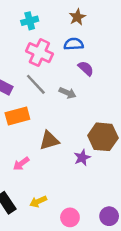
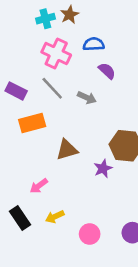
brown star: (77, 17) -> (70, 15), moved
pink arrow: (21, 164) -> (39, 186), moved

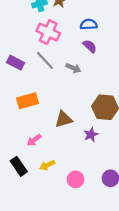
blue semicircle: (94, 44) -> (89, 24), moved
orange rectangle: (32, 123) -> (28, 101), moved
brown triangle: (67, 150) -> (64, 119), moved
purple star: (103, 168) -> (91, 135), moved

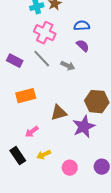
purple star: (91, 135) -> (84, 127), size x1.6

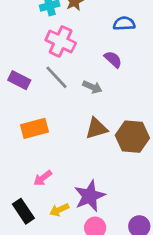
blue semicircle: (82, 26) -> (124, 24), moved
brown triangle: (59, 113) -> (97, 128), moved
purple star: (84, 127) -> (90, 196), moved

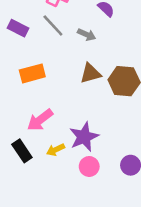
pink arrow: (43, 178) -> (40, 120), size x1.5

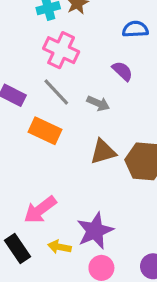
orange rectangle: (32, 73) -> (45, 131), moved, turned 40
yellow arrow: (56, 150) -> (59, 247), turned 36

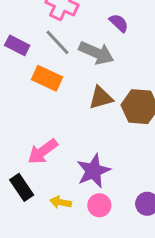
gray arrow: (98, 103) -> (96, 53), size x1.6
yellow arrow: (59, 247) -> (61, 202), moved

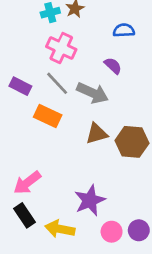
pink arrow: (43, 151) -> (27, 183), moved
yellow arrow: (61, 202) -> (60, 229), size x1.5
pink circle: (99, 205) -> (112, 232), moved

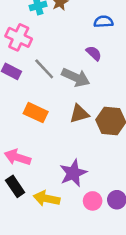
pink cross: (61, 48) -> (19, 37), moved
orange rectangle: (48, 116) -> (36, 113), moved
pink arrow: (27, 183) -> (17, 157), turned 55

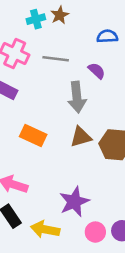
gray line: (44, 69) -> (56, 59), moved, turned -40
gray arrow: (76, 77) -> (77, 97), turned 60

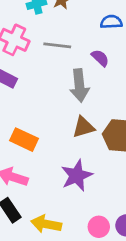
orange rectangle: (33, 135) -> (24, 140), moved
purple star: (74, 202) -> (77, 176), moved

